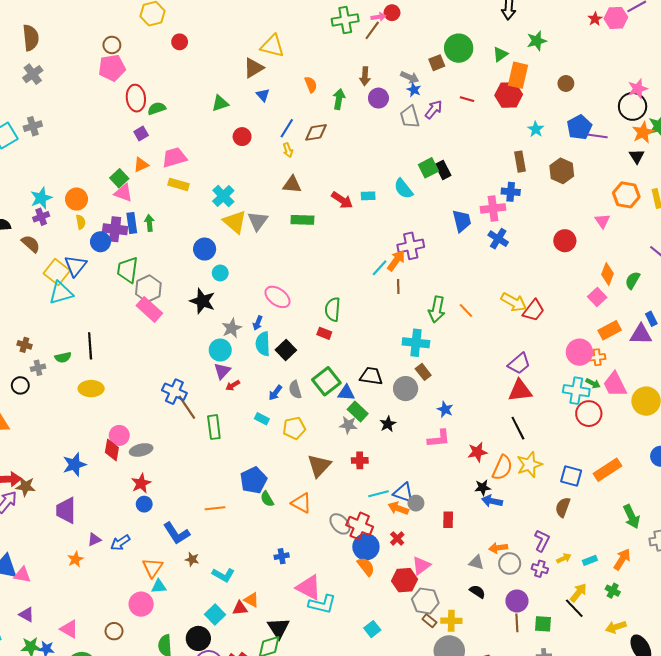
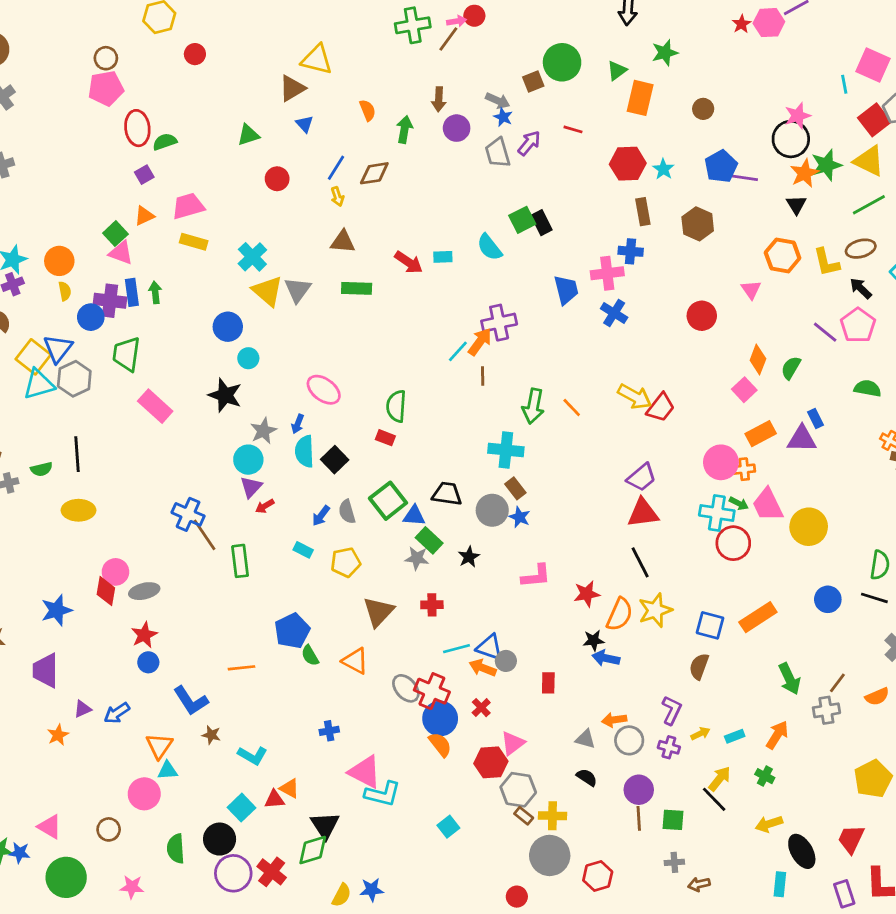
red hexagon: (509, 95) -> (628, 164), moved
gray hexagon: (148, 289) -> (74, 379), moved
blue star: (445, 409) -> (520, 517), moved

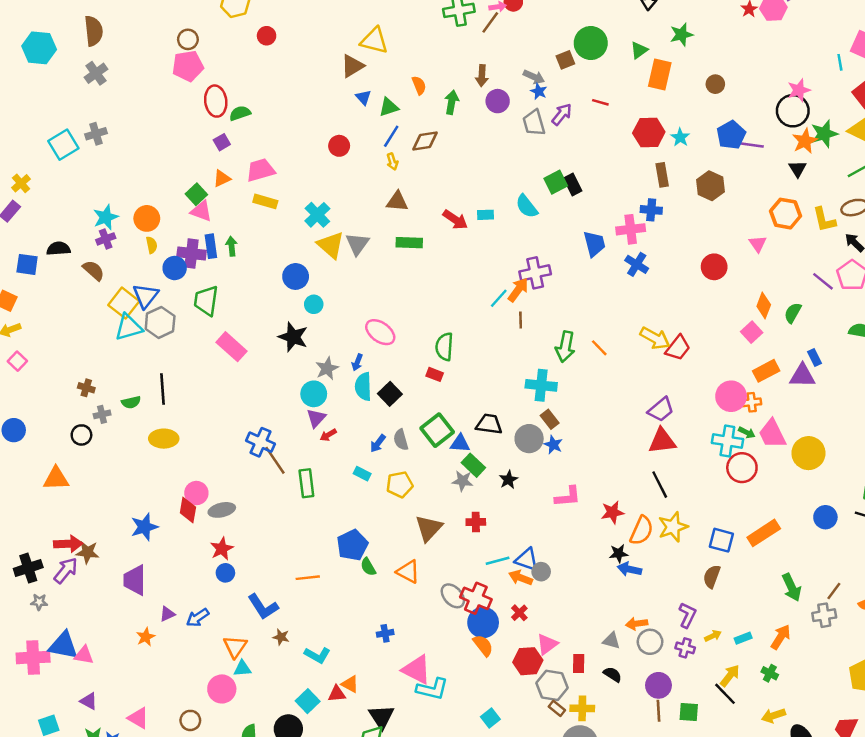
green triangle: (248, 135) -> (389, 107), moved
red rectangle: (548, 683) -> (579, 664), moved

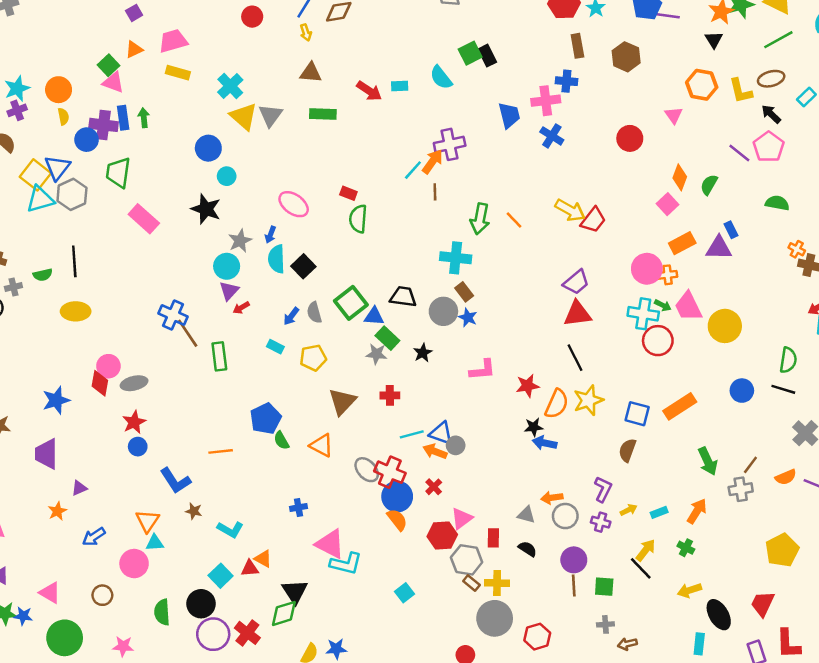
red rectangle: (435, 374) -> (348, 193), moved
blue arrow: (198, 618) -> (94, 537), moved

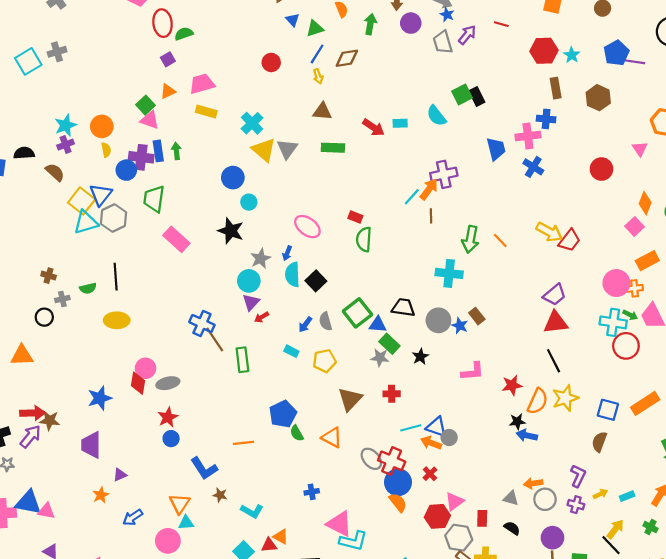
brown rectangle: (464, 292) -> (477, 316), moved

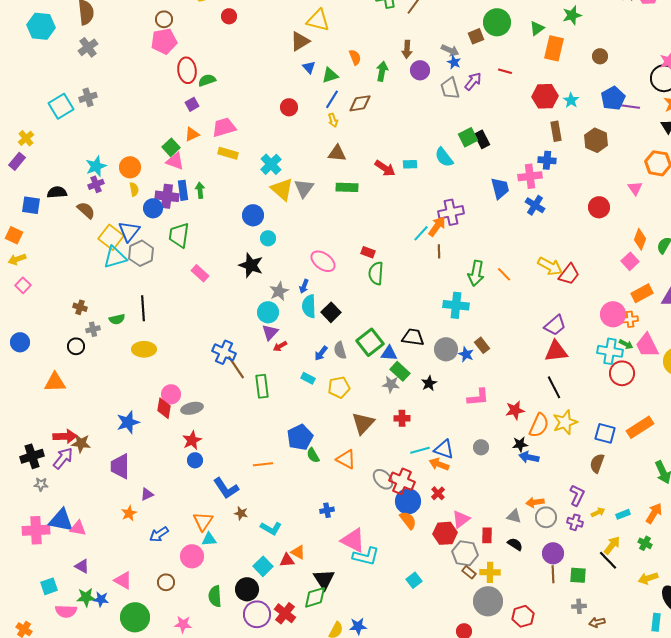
pink rectangle: (176, 239) -> (200, 273), size x0.7
gray circle: (449, 438) -> (481, 447), moved

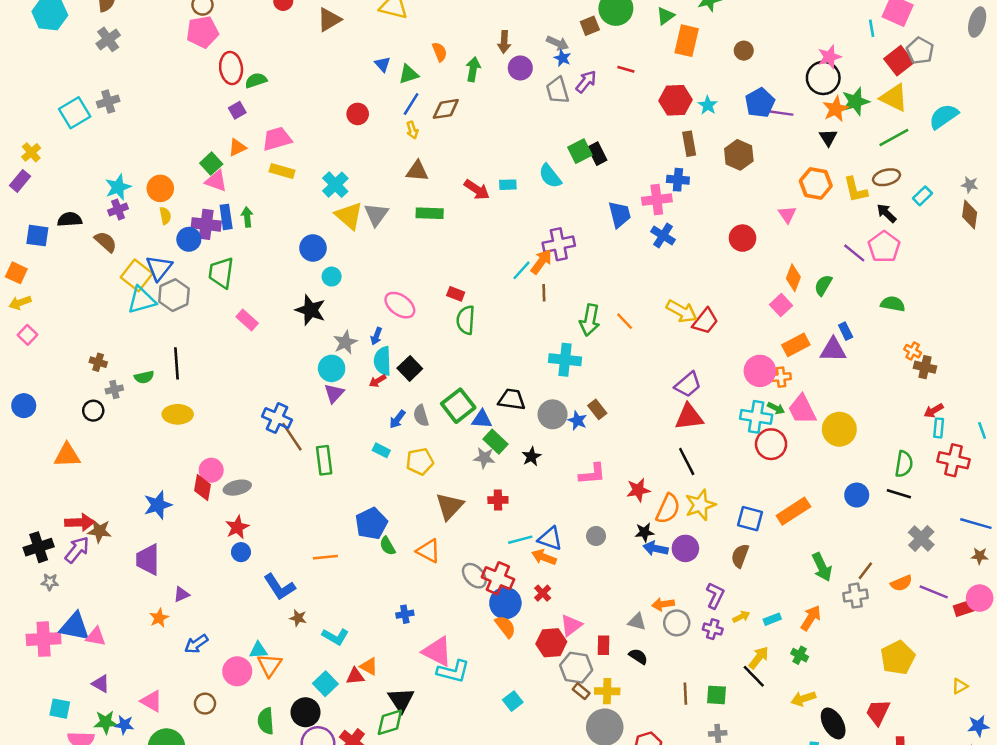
brown triangle: (300, 41) -> (329, 20), moved
red arrow: (280, 346) -> (378, 381), moved
orange triangle: (203, 521) -> (270, 665), moved
purple circle: (553, 553) -> (685, 548), moved
cyan square: (49, 586) -> (60, 709), turned 30

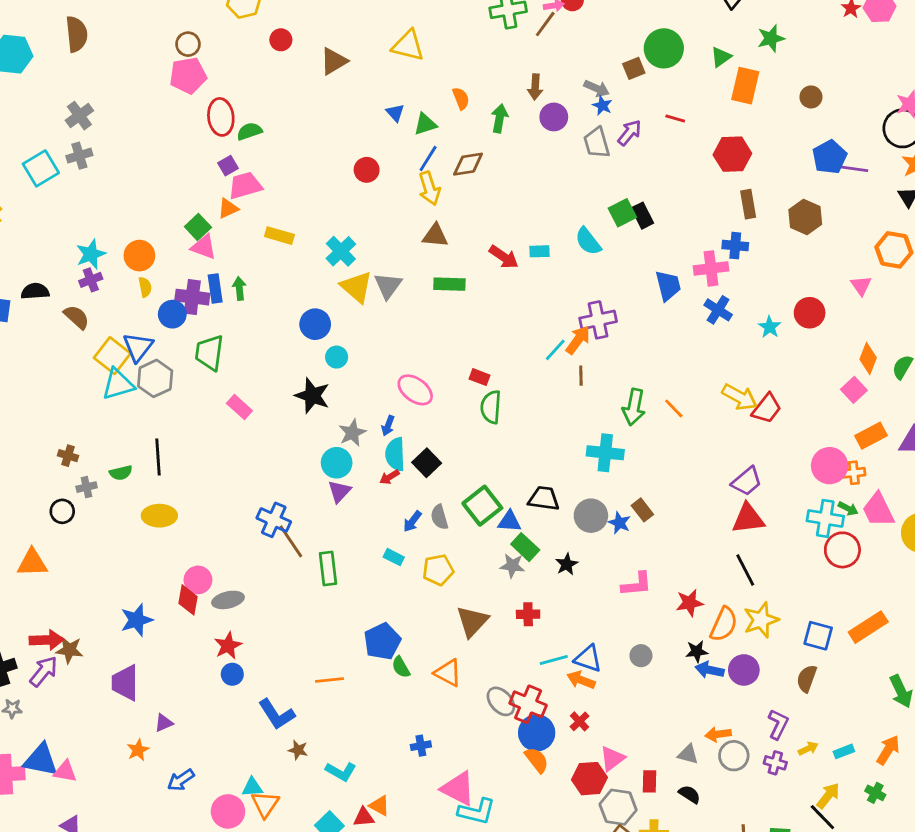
gray cross: (108, 39) -> (79, 116), moved
cyan star: (708, 105) -> (770, 327), moved
yellow arrow: (412, 130) -> (429, 188), size x1.6
pink trapezoid: (277, 139) -> (245, 186), moved

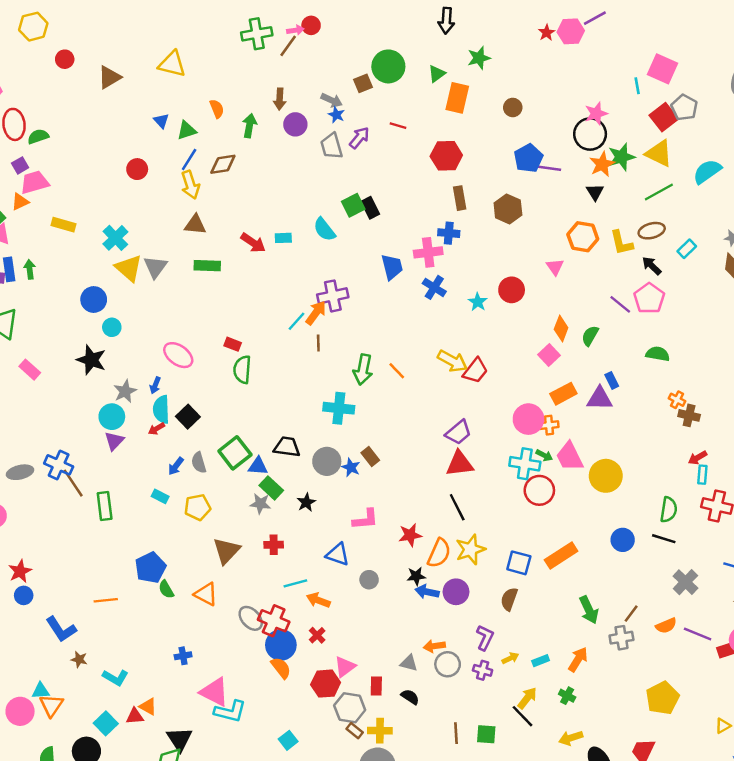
gray ellipse: (228, 600) -> (20, 472), moved
blue triangle: (588, 659) -> (338, 554), moved

